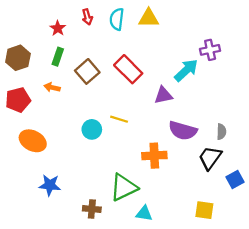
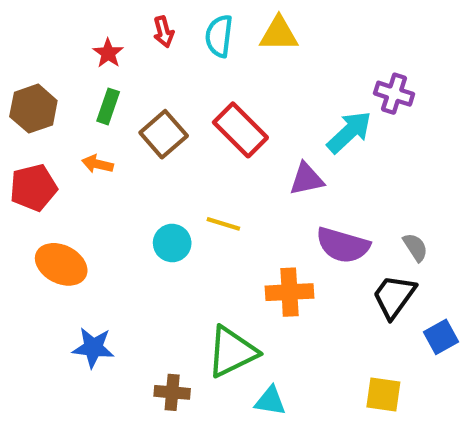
purple cross: (210, 50) -> (394, 94), turned 30
gray semicircle: (221, 132) -> (415, 247), turned -35

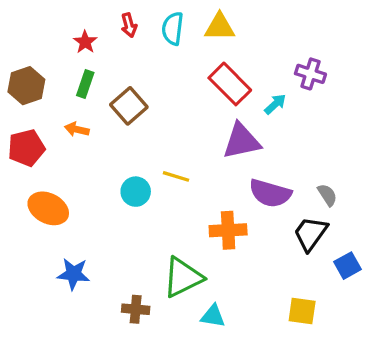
red rectangle: (240, 130) -> (230, 84), moved
cyan arrow: (349, 132) -> (275, 104), size x0.6
purple triangle: (307, 179) -> (242, 141), size x1.4

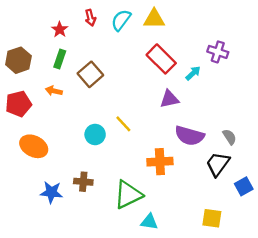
cyan semicircle: (173, 28) -> (121, 20), turned 30
purple triangle: (242, 141) -> (169, 99), size x0.7
yellow line: (176, 176) -> (123, 124), turned 30
brown cross: (136, 309) -> (83, 182), moved

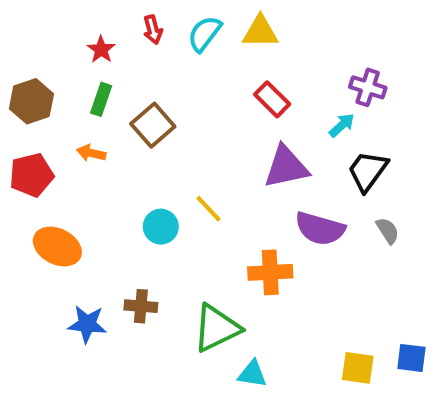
red rectangle: (161, 59) -> (272, 99), size x0.7
cyan arrow: (193, 73) -> (342, 125), moved
purple triangle: (169, 99) -> (286, 167), size x1.4
black trapezoid: (218, 164) -> (368, 171), moved
blue square: (244, 186) -> (411, 358), moved, turned 36

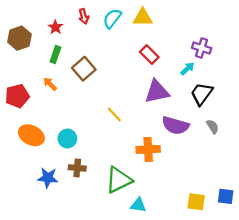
brown hexagon: (31, 101) -> (19, 38), moved
orange arrow: (91, 153) -> (50, 84), turned 32
cyan circle: (161, 227) -> (67, 139), moved

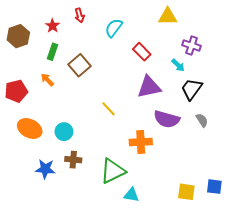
yellow triangle: (143, 17) -> (168, 16), moved
cyan semicircle: (112, 18) -> (114, 28), moved
cyan arrow: (187, 69) -> (178, 65), turned 88

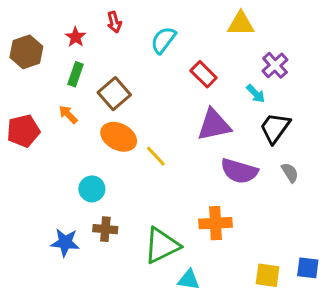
purple cross: (192, 45) -> (275, 65), turned 30
orange ellipse: (30, 128) -> (119, 137), moved
orange cross: (141, 142) -> (215, 223), moved

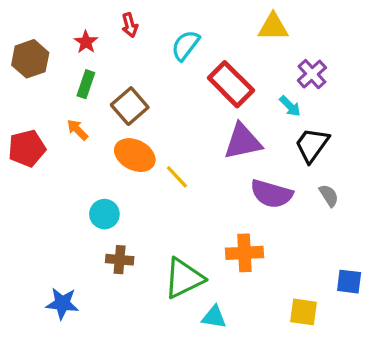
red rectangle: (204, 74) -> (231, 84), size x1.5
blue star: (65, 243) -> (62, 304), moved
blue square: (308, 268) -> (349, 282), moved

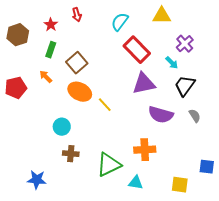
cyan semicircle: (185, 45) -> (120, 22), moved
cyan triangle: (214, 317) -> (136, 183), moved

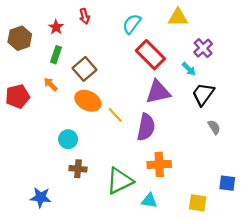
purple semicircle: (161, 115) -> (146, 127), moved, turned -95

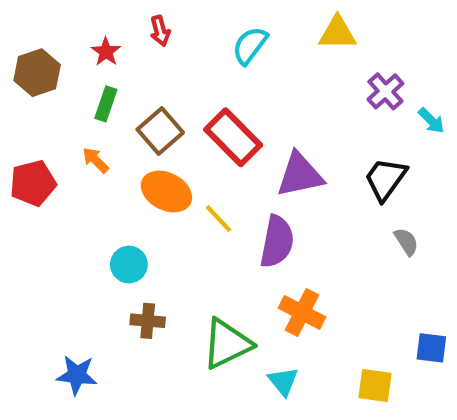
red rectangle: (150, 55) -> (233, 137), moved
cyan arrow: (189, 69) -> (431, 121), moved
orange cross: (159, 164) -> (302, 312), turned 30
cyan triangle: (149, 201) -> (283, 381), turned 42

